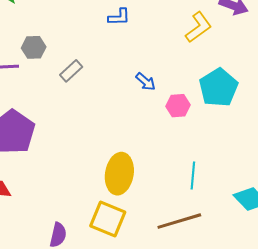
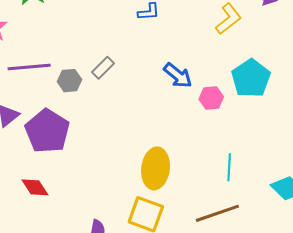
gray hexagon: (34, 47) -> (69, 81), moved
blue arrow: (146, 82) -> (178, 75), size x1.4

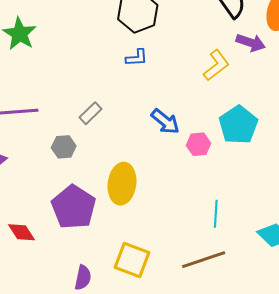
gray hexagon: (69, 81) -> (64, 147), moved
purple pentagon: (47, 131) -> (74, 207), moved
yellow ellipse: (156, 168) -> (122, 184), moved

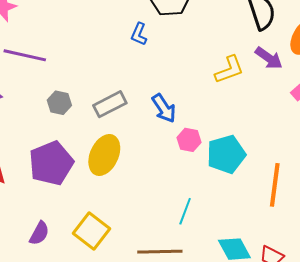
blue L-shape: (137, 58) -> (139, 34), moved, turned 100
gray rectangle: (91, 113) -> (110, 104), moved, size x1.4
cyan pentagon: (238, 125) -> (226, 154), moved

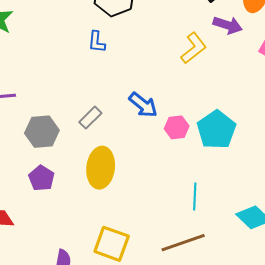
gray hexagon: (59, 103) -> (42, 132), size x1.4
gray rectangle: (110, 104) -> (90, 118), size x0.7
purple pentagon: (51, 163) -> (42, 178), moved, size x0.6

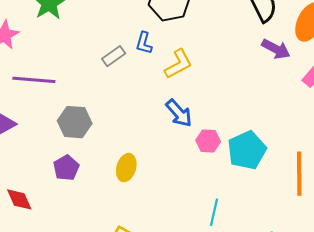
yellow L-shape: (194, 48) -> (178, 64), moved
gray rectangle: (90, 118) -> (114, 56), moved
yellow ellipse: (101, 168) -> (126, 168), size x0.7

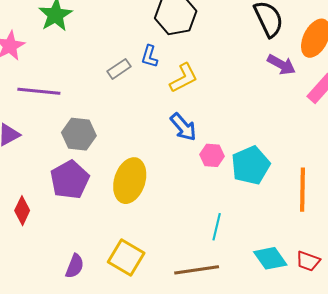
purple pentagon: (66, 168) -> (70, 180), size x1.5
yellow ellipse: (126, 168) -> (130, 181), size x1.6
red diamond: (19, 199) -> (22, 211), turned 48

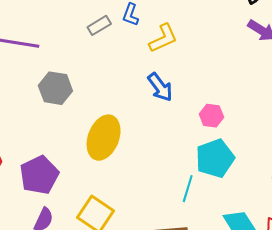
pink hexagon: (212, 155) -> (211, 116), moved
cyan pentagon: (251, 165) -> (215, 158), moved
purple pentagon: (70, 180) -> (39, 175), moved

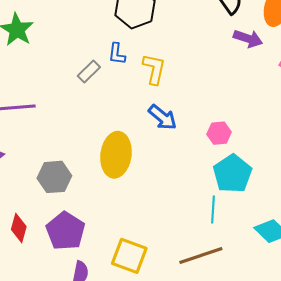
yellow L-shape: (163, 38) -> (154, 69), turned -40
gray hexagon: (55, 88) -> (54, 177), moved
yellow ellipse: (104, 138) -> (116, 155), moved

